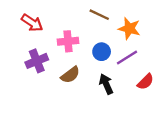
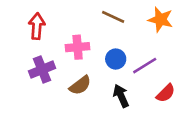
red arrow: (32, 23) -> (37, 26), turned -120
orange star: (129, 29) -> (160, 20), moved

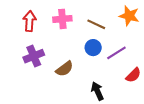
brown line: (113, 17) -> (96, 24), moved
pink cross: (78, 47) -> (62, 19), moved
black arrow: (121, 96) -> (97, 91), moved

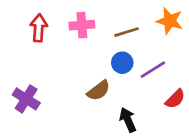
brown line: (96, 24) -> (126, 32), turned -42
purple cross: (34, 56) -> (26, 99), moved, turned -36
brown semicircle: (64, 69) -> (99, 91), moved

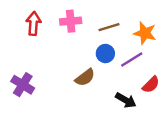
orange star: (170, 21) -> (145, 33), moved
black arrow: (128, 120) -> (126, 100), moved, turned 144

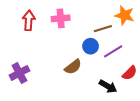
brown line: (109, 27) -> (103, 29), moved
orange star: (145, 33) -> (125, 15), moved
purple cross: (23, 85) -> (19, 73), turned 30

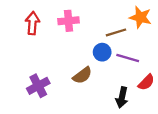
purple line: (113, 51) -> (128, 58), turned 48
purple cross: (19, 73) -> (38, 86), moved
black arrow: (108, 86) -> (122, 97), turned 72

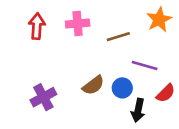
orange star: (140, 17) -> (159, 20), turned 30
brown line: (116, 32) -> (118, 37), moved
blue circle: (102, 52) -> (122, 88), moved

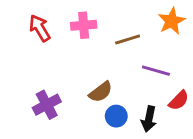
red arrow: (37, 26) -> (40, 28), turned -35
blue circle: (122, 88) -> (116, 116), moved

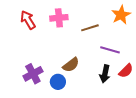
blue circle: (116, 116) -> (58, 82), moved
black arrow: (149, 119) -> (105, 74), moved

